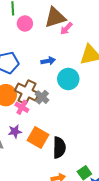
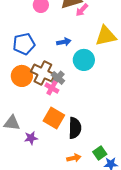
pink cross: (22, 107) -> (52, 88), moved
purple star: (15, 131) -> (31, 138), moved

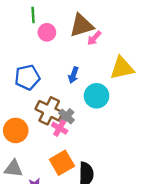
blue arrow: (64, 42) -> (73, 75), turned 120
orange circle: (22, 76) -> (16, 130), moved
orange square: (54, 118) -> (62, 163), turned 30

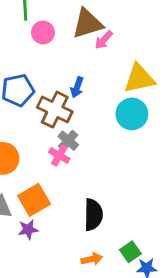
cyan circle: (97, 96) -> (132, 114), moved
brown cross: (49, 111) -> (55, 110), moved
orange square: (62, 163) -> (34, 200), moved

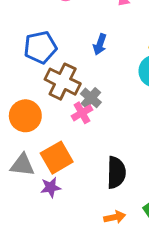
brown cross: (55, 110) -> (63, 82), moved
pink cross: (59, 155) -> (82, 113), turned 30

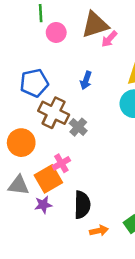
pink cross: (82, 113) -> (61, 163), moved
black semicircle: (116, 172) -> (82, 205), moved

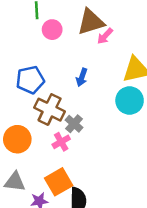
pink cross: (61, 163) -> (61, 142), moved
orange square: (48, 179) -> (59, 182), moved

